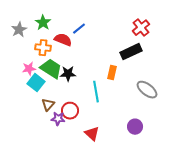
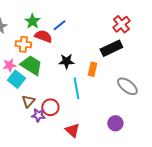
green star: (43, 23) -> (32, 21), moved
black star: (68, 74) -> (66, 61), moved

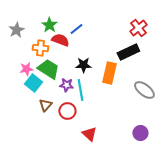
orange rectangle: (92, 69) -> (109, 73), size x1.5
cyan line: (76, 88) -> (80, 90), moved
purple star: (38, 115) -> (66, 85), moved
purple circle: (115, 123) -> (140, 133), moved

